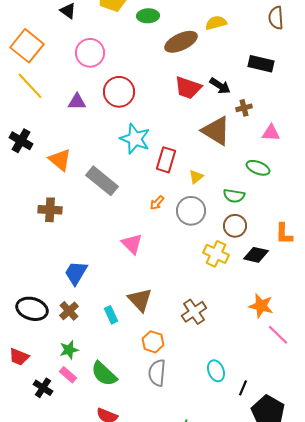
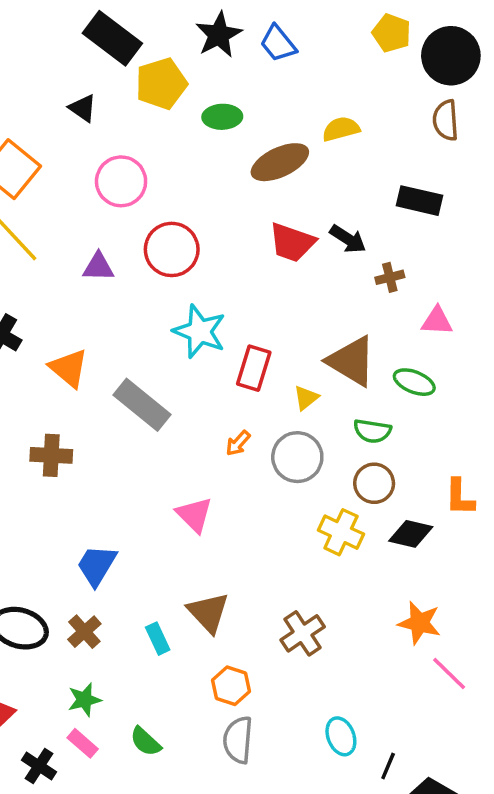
brown triangle: (216, 131) -> (351, 361), moved
green semicircle: (104, 374) -> (145, 742), size x0.7

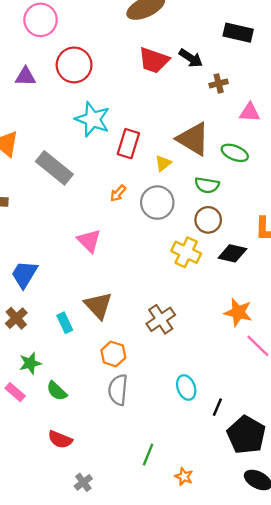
green star: (84, 700) -> (30, 363), moved

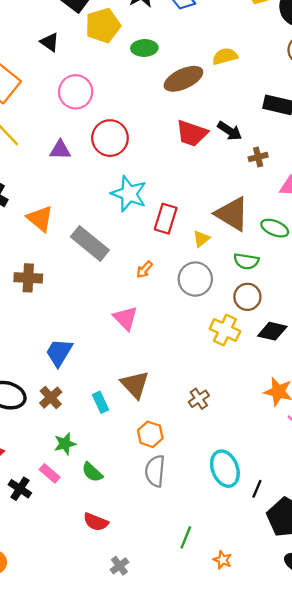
orange arrow: (118, 193) -> (144, 270), moved
brown cross: (161, 319) -> (199, 399), size x0.7
cyan ellipse: (186, 388) -> (225, 469), size x1.4

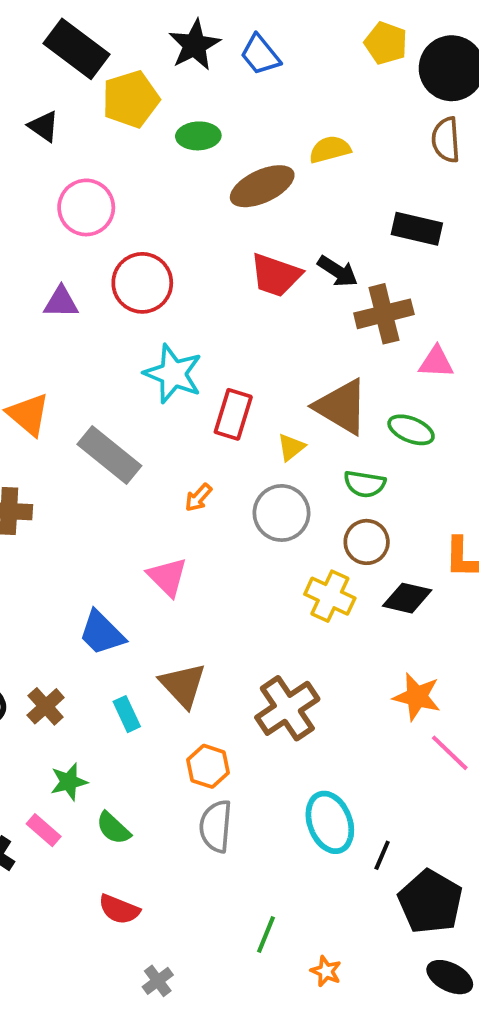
brown cross: (258, 157) -> (384, 314), size x1.8
blue trapezoid: (59, 353) -> (102, 633), moved, turned -76
brown cross: (199, 399) -> (287, 708), size x1.8

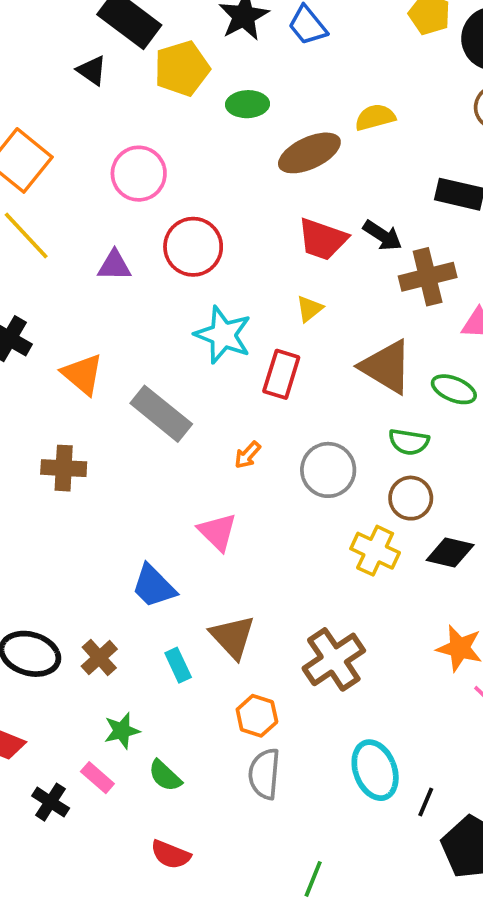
black triangle: (44, 126) -> (92, 70), moved
yellow triangle: (291, 447) -> (309, 309), moved

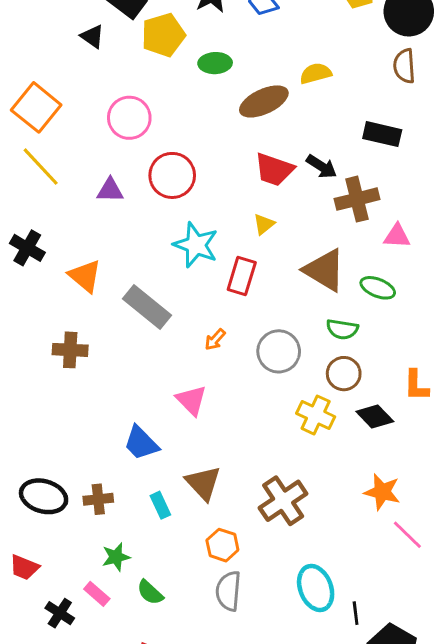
black diamond: (450, 553) -> (375, 416), turned 33
brown cross: (99, 658) -> (98, 499), turned 36
black line: (426, 802) -> (356, 613), turned -30

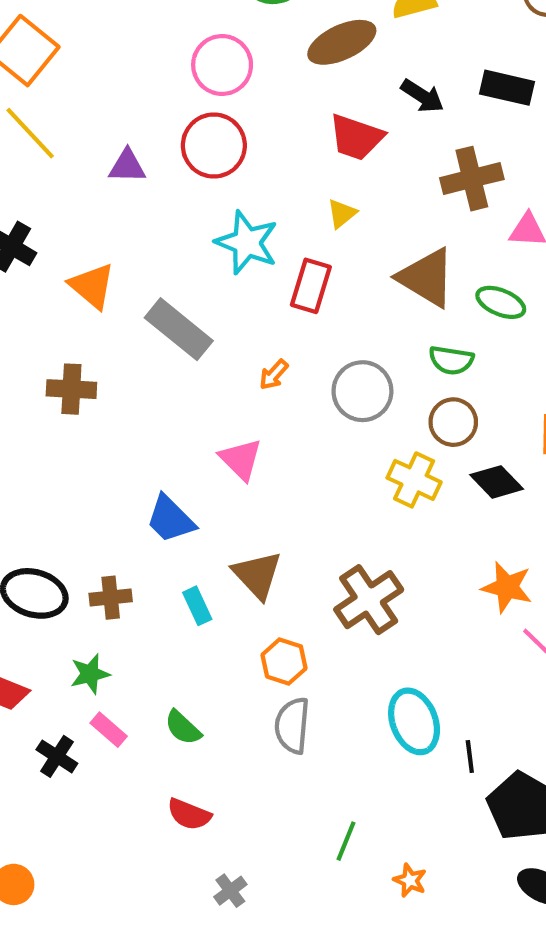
pink circle: (129, 118) -> (222, 65), moved
black arrow: (322, 167) -> (422, 96), moved
green star: (116, 557) -> (90, 674), moved

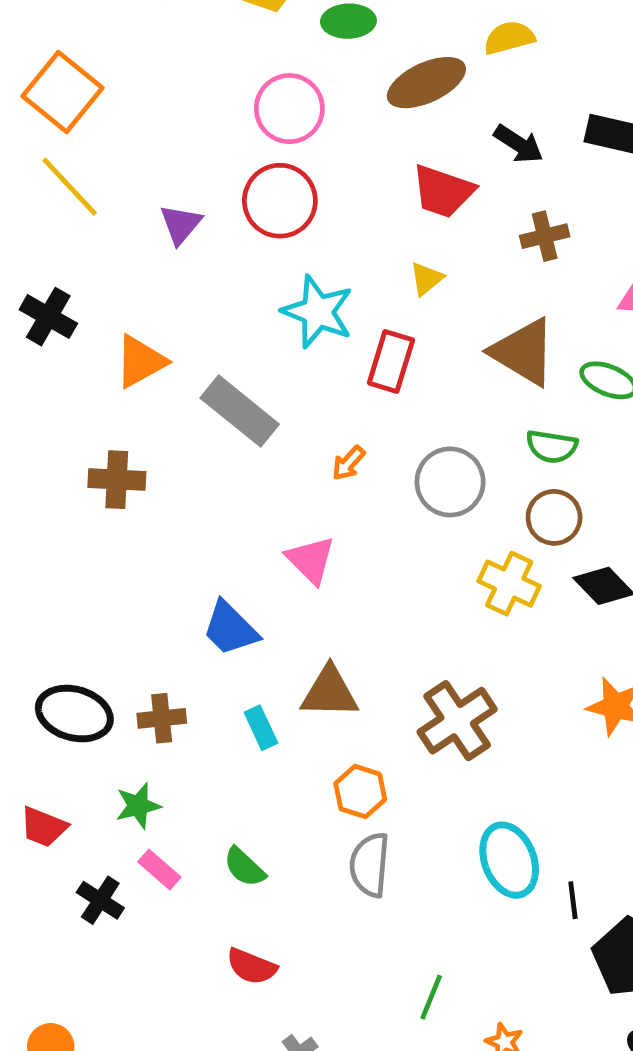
purple triangle: (127, 166) -> (181, 224), turned -51
brown cross: (472, 179) -> (545, 236), moved, size x0.7
orange triangle: (92, 286) -> (140, 361), turned 51
brown triangle: (257, 575) -> (330, 692), turned -46

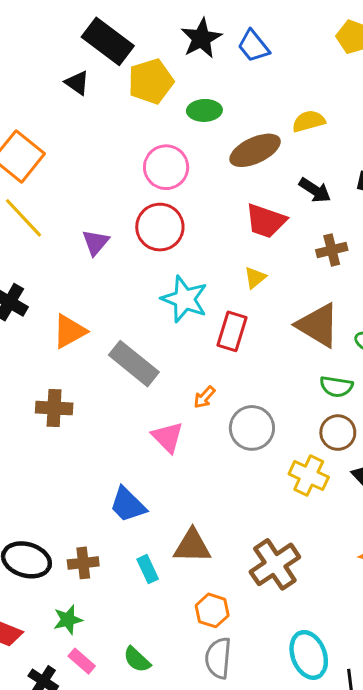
gray circle: (450, 482) -> (252, 428), moved
pink triangle: (311, 560) -> (168, 437), moved

